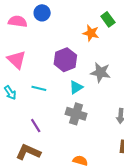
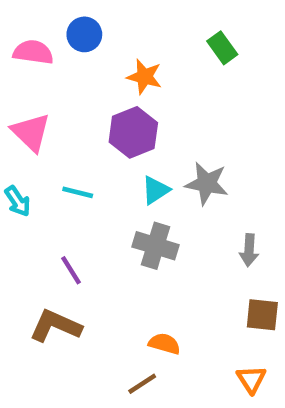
orange star: (91, 33) -> (144, 77), moved
gray star: (100, 72) -> (207, 183), moved

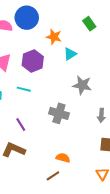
blue circle: (84, 34) -> (27, 18), size x1.5
purple hexagon: (133, 132) -> (33, 61), moved
cyan triangle: (156, 190) -> (70, 54), moved

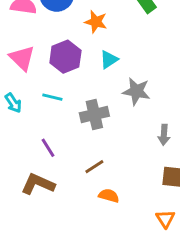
cyan triangle: (70, 54) -> (109, 59), moved
gray cross: (59, 113) -> (94, 115), moved, turned -30
brown line: (53, 176) -> (94, 167), moved

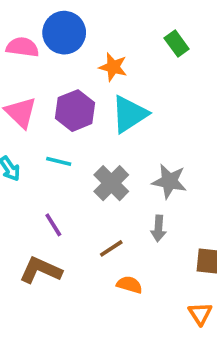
cyan triangle: (109, 59) -> (129, 114), size x1.6
gray star: (136, 91) -> (169, 181), moved
gray cross: (94, 115) -> (111, 183), turned -32
gray arrow: (164, 135) -> (158, 228), moved

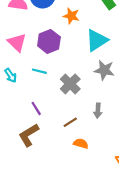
cyan triangle: (129, 114) -> (97, 40), moved
gray star: (169, 181) -> (104, 70), moved
brown L-shape: (41, 270) -> (29, 135), turned -55

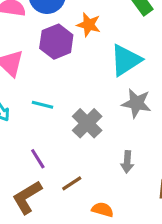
purple hexagon: (49, 41) -> (56, 42), moved
brown line: (70, 122) -> (72, 183), moved

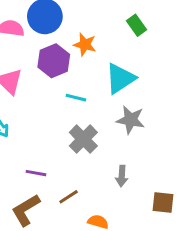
cyan line: (42, 105) -> (76, 98), moved
purple line: (38, 159) -> (36, 173), turned -48

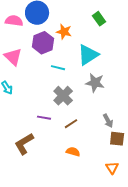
purple line: (36, 173) -> (44, 118), moved
gray arrow: (122, 176) -> (108, 121), moved, turned -32
brown line: (69, 197) -> (71, 124), moved

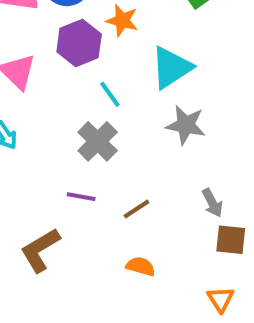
cyan line: (58, 68) -> (110, 94), turned 40
gray cross: (63, 96) -> (98, 141), moved

